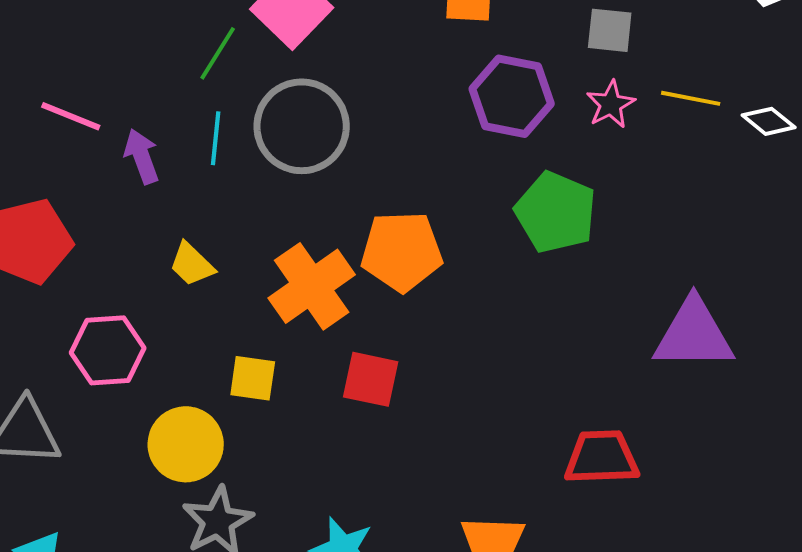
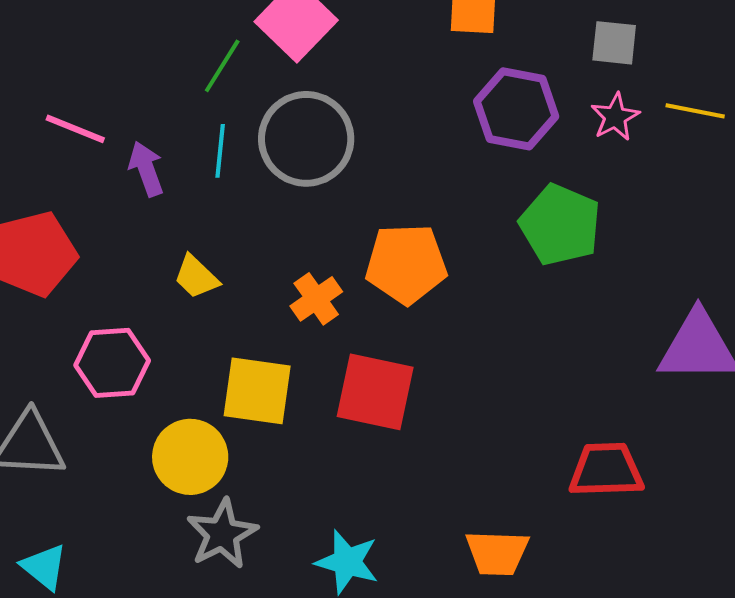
orange cross: (312, 286) -> (316, 299), size x0.6
yellow square: (253, 378) -> (257, 391), size x1.5
red square: (371, 379) -> (375, 392), size x1.4

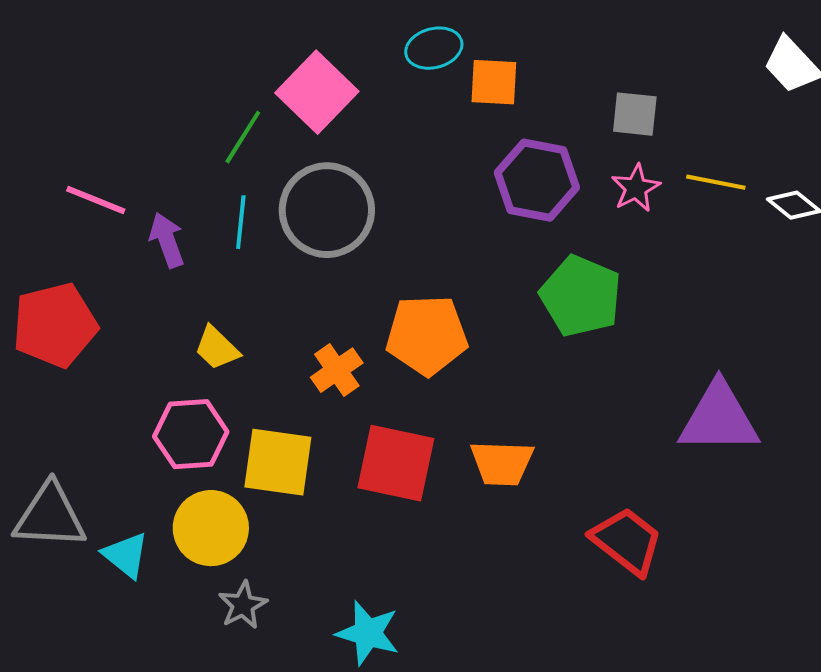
pink hexagon: (112, 363) -> (191, 434), moved
red trapezoid: (606, 470) -> (627, 541), turned 40
gray star: (222, 534) -> (243, 605), size x0.7
orange trapezoid: (497, 553) -> (502, 463), moved
cyan triangle: (44, 567) -> (126, 555), moved

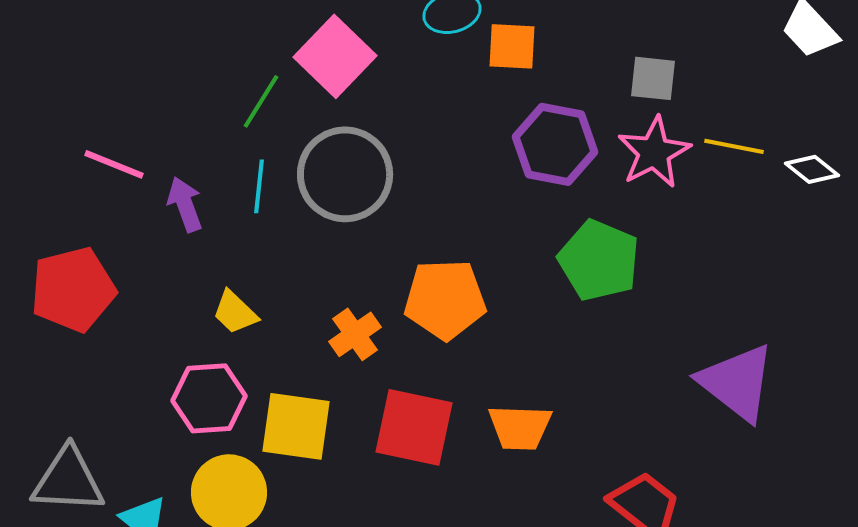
pink star: (636, 188) -> (654, 152), size x1.5
purple triangle: (719, 418) -> (737, 382), turned 38

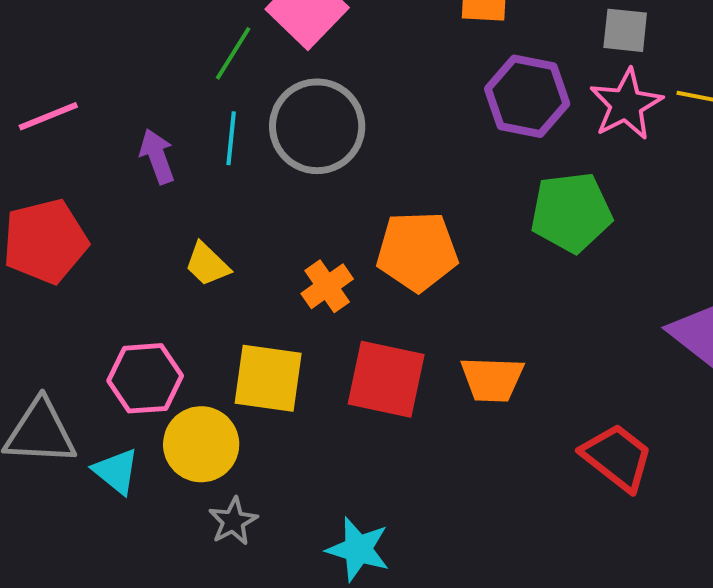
pink line: (114, 164) -> (48, 116), moved, turned -44
green pentagon: (599, 260) -> (571, 212), turned -30
pink hexagon: (209, 398) -> (145, 378), moved

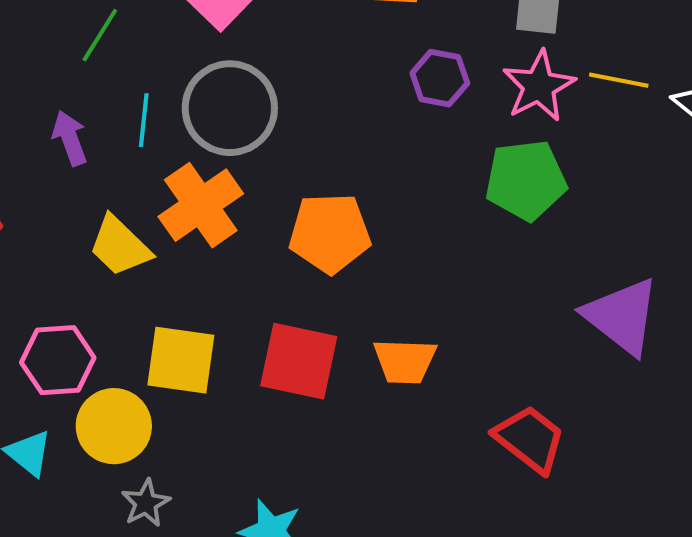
green line: (233, 53) -> (100, 35), moved
purple hexagon: (527, 96) -> (440, 78), size x0.7
green pentagon: (571, 212) -> (526, 180), moved
yellow trapezoid: (207, 264) -> (120, 246), size x1.4
orange cross: (327, 286) -> (201, 205), moved, size x1.6

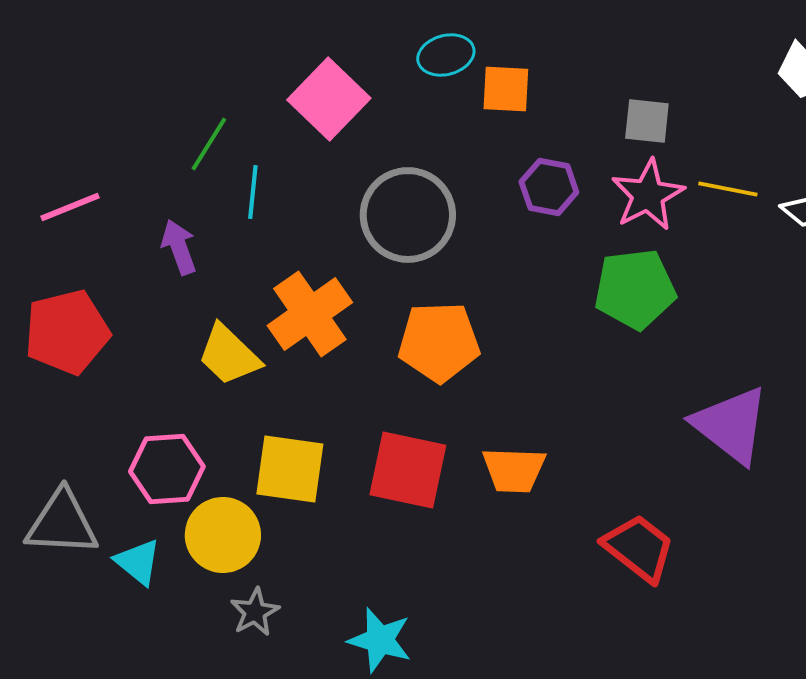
gray circle: (230, 108) -> (408, 215), moved
cyan line: (144, 120) -> (253, 192), moved

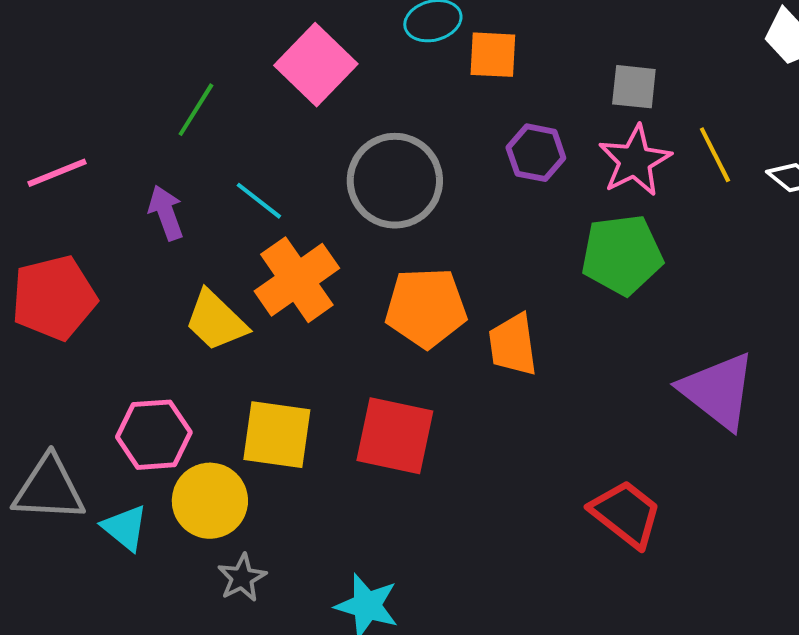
yellow line: (728, 189) -> (715, 155), turned 52
cyan line: (253, 192) -> (259, 201), moved, turned -58
orange trapezoid: (514, 470) -> (513, 345), moved, turned 80

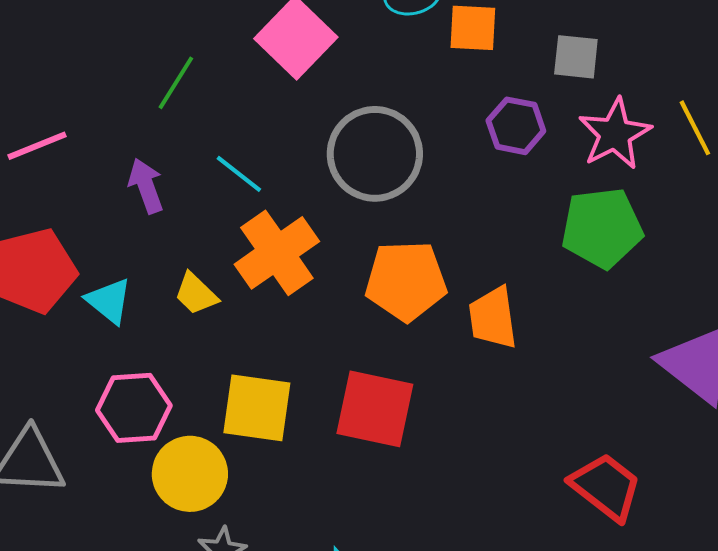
gray square: (634, 87) -> (576, 57), moved
yellow trapezoid: (216, 321) -> (196, 294), size x0.7
cyan triangle: (125, 528) -> (109, 301), moved

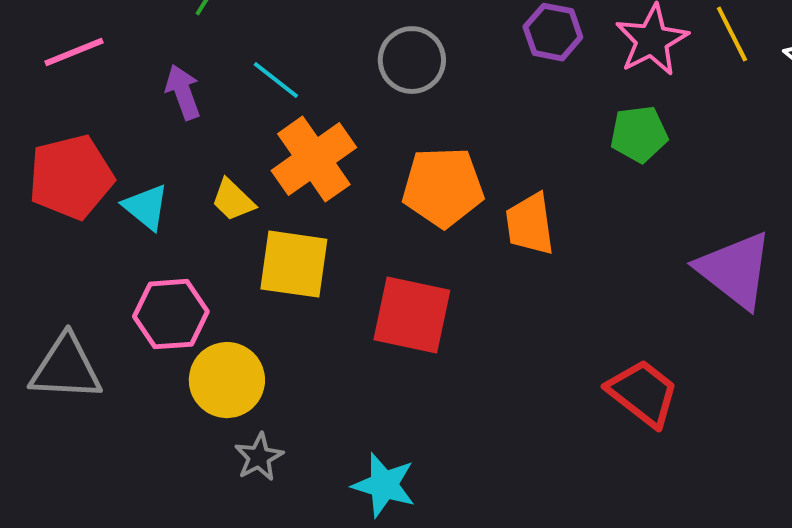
gray circle: (375, 154) -> (412, 60), size x0.7
green pentagon: (602, 228) -> (639, 134), size x0.7
yellow square: (257, 408) -> (294, 264), moved

